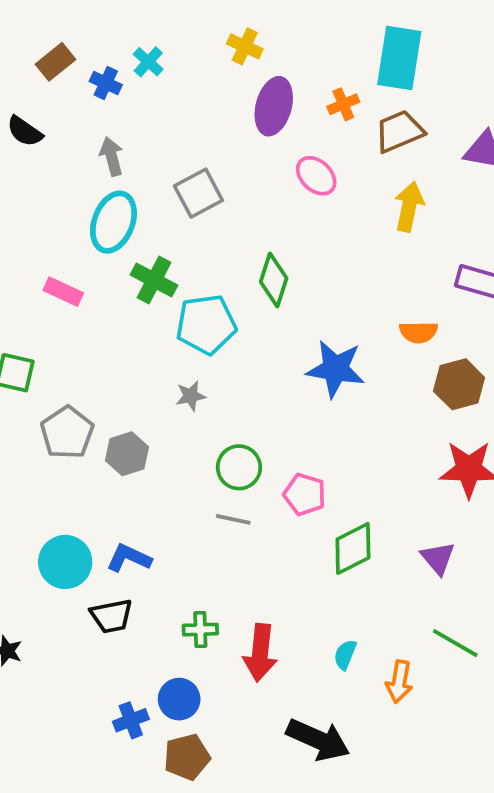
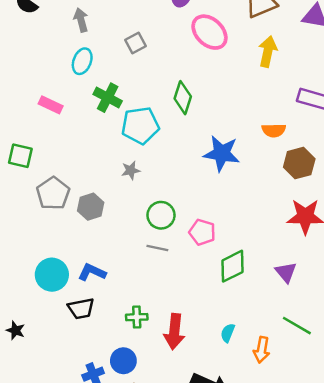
pink ellipse: (316, 176) -> (210, 32), size x1.4
gray square: (198, 193) -> (136, 43), size x0.7
cyan ellipse: (113, 222) -> (82, 61), size x0.7

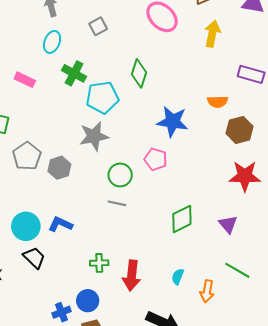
gray star: (131, 170) -> (94, 136), size x1.8
pink pentagon: (202, 232) -> (156, 159), moved
black trapezoid: (81, 309) -> (34, 258), moved, turned -125

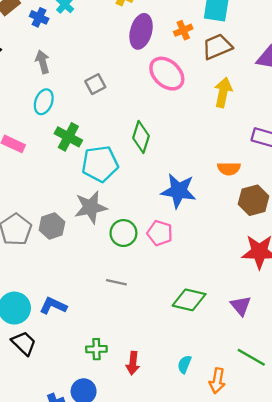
gray hexagon: (59, 168) -> (52, 226), moved
green circle: (120, 175) -> (123, 233), moved
green diamond: (182, 219) -> (189, 300), turned 40
red arrow: (132, 276) -> (133, 363), size x0.7

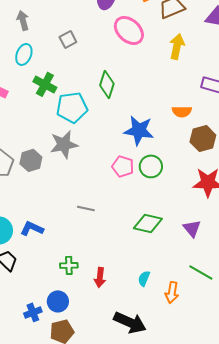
green circle: (123, 233) -> (151, 166), moved

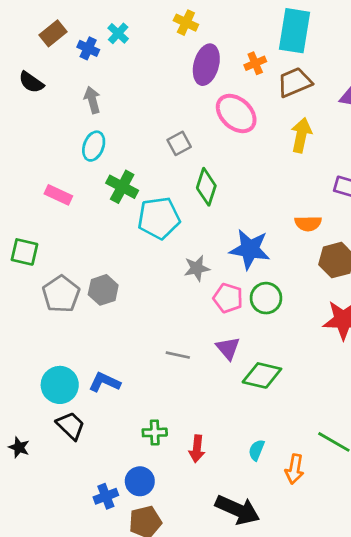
gray square: (68, 39) -> (179, 143), moved
gray star: (64, 144) -> (197, 268), moved, size x0.7
purple triangle: (192, 228) -> (228, 348), moved

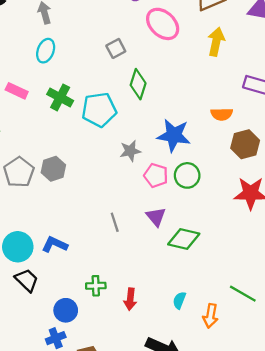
green cross: (122, 187) -> (60, 97), moved
gray line: (178, 355) -> (115, 222), turned 60
blue circle: (140, 481) -> (66, 310), moved

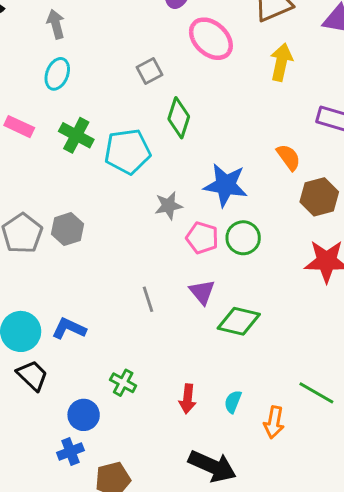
orange semicircle: (222, 114) -> (289, 157), turned -125
green cross: (96, 286) -> (123, 383), turned 30
red arrow: (130, 299) -> (188, 399), moved

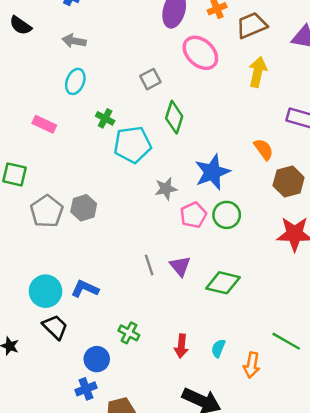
gray arrow: (56, 24) -> (74, 41), turned -65
green cross: (76, 135) -> (105, 118), moved, size x0.7
blue star: (226, 185) -> (212, 172), turned -30
pink pentagon: (202, 238) -> (193, 215), turned 30
purple triangle: (202, 292) -> (180, 266), moved

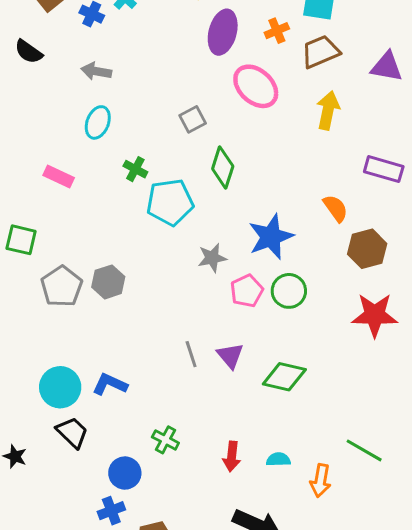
cyan semicircle: (218, 348) -> (278, 459), turned 66

